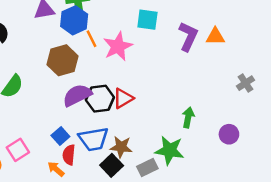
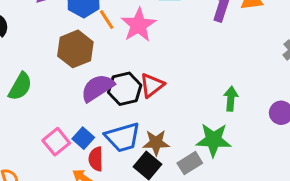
pink square: (18, 150) -> (56, 142), moved

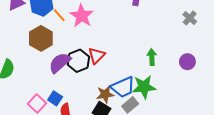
blue trapezoid: (123, 137) -> (123, 87), moved

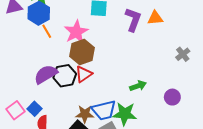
orange line: (59, 15) -> (47, 31), moved
brown hexagon: (41, 38) -> (82, 52), moved
green arrow: (152, 57) -> (138, 86), turned 63

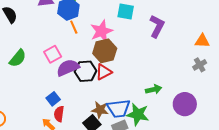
orange triangle: (155, 18) -> (202, 41), moved
purple circle: (172, 97) -> (185, 104), size x1.5
pink square: (16, 110) -> (53, 54), moved

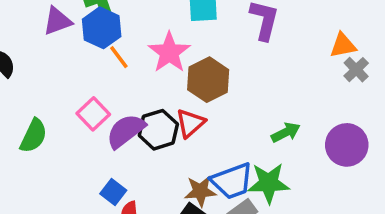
orange triangle: (202, 41) -> (343, 45), moved
brown hexagon: (105, 51) -> (208, 80), moved

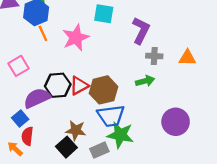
gray cross: (356, 70) -> (154, 56), moved, turned 35
brown hexagon: (208, 80) -> (103, 90), moved
purple semicircle: (126, 131) -> (37, 98), moved
green arrow: (286, 132) -> (145, 81), moved
blue trapezoid: (232, 181) -> (111, 116), moved

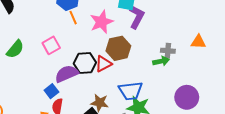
purple L-shape: (141, 30) -> (137, 17), moved
gray cross: (154, 56) -> (168, 51), moved
brown hexagon: (103, 90) -> (118, 48), moved

